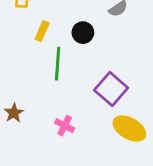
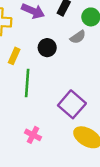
black circle: (83, 33) -> (47, 48), moved

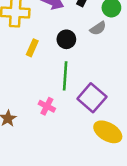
green line: (27, 83) -> (65, 76), moved
pink cross: (33, 135) -> (47, 106), moved

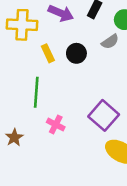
yellow rectangle: (32, 48) -> (48, 53), moved, turned -49
green line: (65, 76) -> (36, 92), moved

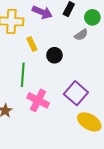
black circle: (76, 53) -> (54, 55), moved
pink cross: (56, 125) -> (38, 100), size x1.5

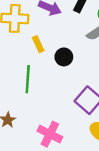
pink cross: (38, 100) -> (50, 134), moved

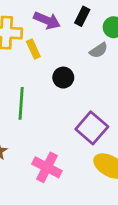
yellow rectangle: (38, 44) -> (33, 49), moved

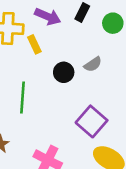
gray semicircle: (99, 50) -> (93, 64), moved

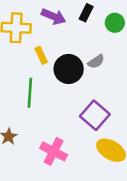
yellow rectangle: (34, 44) -> (41, 55), moved
black circle: (64, 72) -> (69, 69), size x1.5

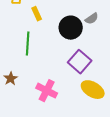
gray semicircle: (96, 61) -> (92, 19), moved
black circle: (69, 69) -> (71, 28), moved

